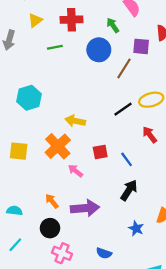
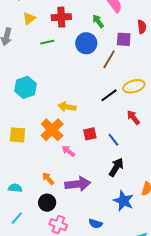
blue star: (136, 228) -> (123, 201), size x1.5

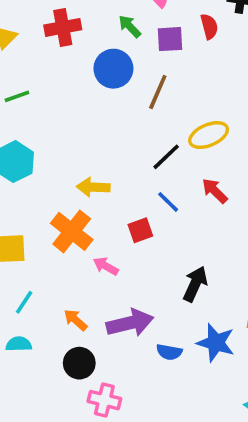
purple square: (124, 39) -> (170, 39), moved
green line: (47, 42) -> (17, 96), moved
blue line: (113, 140) -> (168, 202), moved
cyan line: (17, 218) -> (24, 302), moved
blue semicircle: (96, 224) -> (169, 352), moved

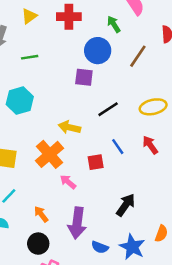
purple square: (170, 39) -> (84, 77), moved
brown line: (158, 92) -> (138, 56), moved
black line: (166, 157) -> (108, 109), moved
purple arrow: (130, 323) -> (77, 223), turned 100

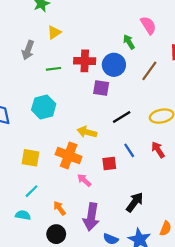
red cross: (69, 17) -> (85, 61), moved
orange cross: (50, 154) -> (69, 155), turned -30

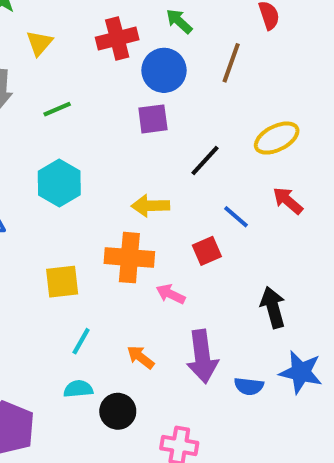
red cross: (85, 61) -> (117, 39), moved
black arrow: (135, 202) -> (273, 307), turned -36
black circle: (56, 234) -> (118, 411), moved

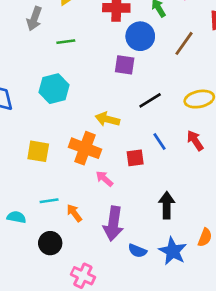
cyan line: (81, 341) -> (49, 201), moved, turned 36
cyan semicircle: (78, 389) -> (16, 217), moved

